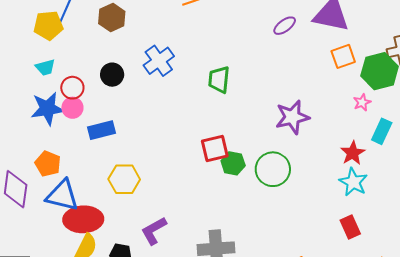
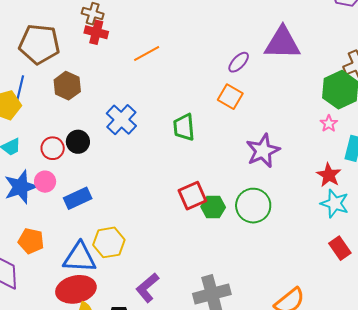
orange square: (343, 56) -> (230, 97), moved, turned -30
red circle: (72, 88) -> (53, 148), moved
blue triangle: (62, 195) -> (80, 258), moved

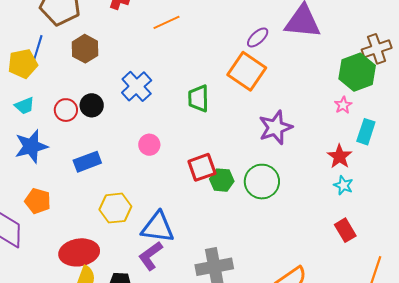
orange square: (230, 97) -> (247, 71), size x1.5
pink circle: (45, 182) -> (149, 145), moved
cyan star: (335, 203) -> (343, 185), size x0.7
blue triangle: (80, 258) -> (158, 227), moved

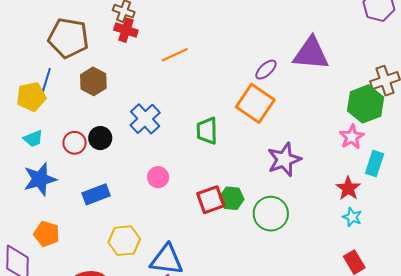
pink star: (343, 105) -> (352, 137), size x1.4
green hexagon: (222, 180) -> (232, 198), moved

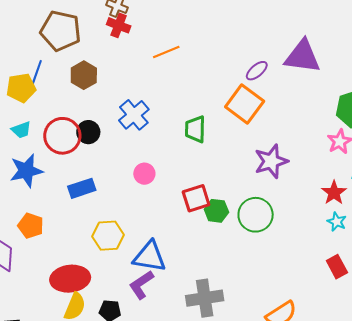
red circle: (75, 143) -> (62, 136), size x1.6
green hexagon: (232, 198) -> (216, 211), moved

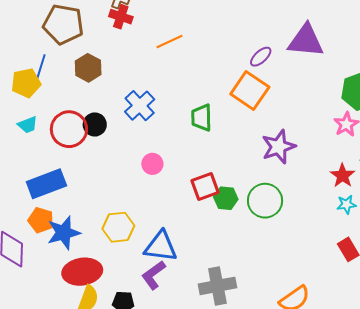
blue star: (26, 171) -> (64, 233), moved
blue rectangle: (82, 188) -> (46, 184), moved, size x1.4
cyan star: (337, 222) -> (346, 204), turned -30

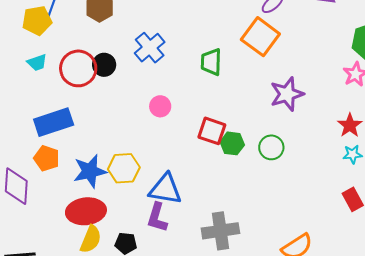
red square: (205, 187) -> (212, 131), turned 36
green circle: (265, 201) -> (271, 147), size x0.7
blue star: (64, 233) -> (90, 171), moved
purple L-shape: (154, 275) -> (157, 217), turned -40

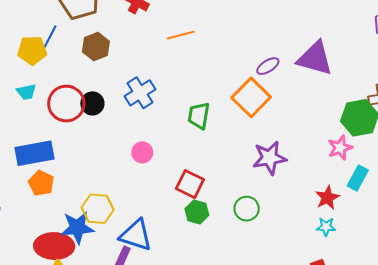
green hexagon: (232, 143) -> (197, 212), moved
orange pentagon: (47, 158) -> (41, 183), moved
blue star: (90, 171) -> (77, 228), moved

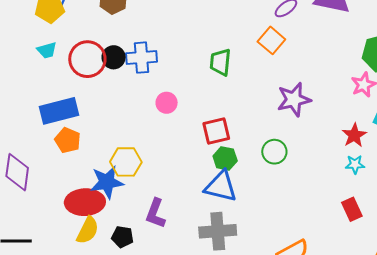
blue cross: (140, 93) -> (142, 58), moved, turned 32
orange square: (251, 97) -> (271, 40), size x0.7
red square: (190, 184) -> (216, 131), turned -36
blue triangle: (136, 235) -> (221, 186), moved

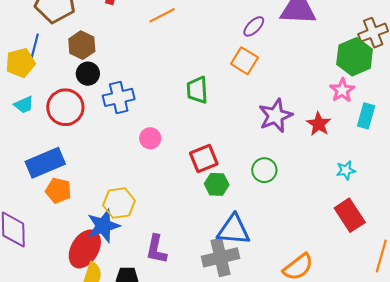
black circle: (114, 57) -> (88, 74), moved
red star: (354, 135) -> (319, 124), moved
blue triangle: (221, 186) -> (234, 230), moved
red ellipse: (85, 202) -> (85, 249), turned -48
red rectangle: (352, 209) -> (350, 215), size x1.4

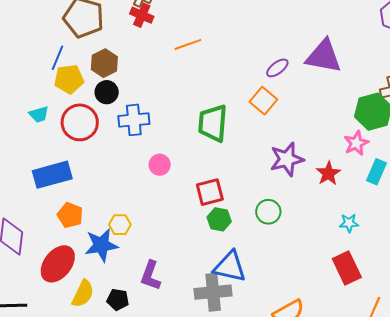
yellow pentagon: (20, 63) -> (69, 79), moved
green trapezoid: (197, 90) -> (213, 123), size x1.4
orange pentagon: (58, 190) -> (70, 215), moved
yellow hexagon: (119, 203) -> (120, 225), size x0.7
red ellipse: (85, 249) -> (58, 264), moved

